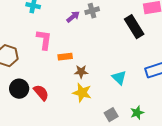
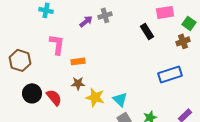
black rectangle: (134, 27) -> (147, 31), size x0.7
brown star: (81, 72) -> (78, 83), moved
cyan triangle: (119, 78) -> (120, 99), moved

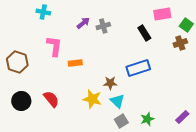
gray cross: (105, 15) -> (103, 26), moved
blue rectangle: (170, 74) -> (138, 68), moved
brown star: (78, 83) -> (110, 83), moved
black circle: (32, 93) -> (21, 101), moved

